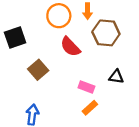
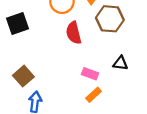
red semicircle: (70, 47) -> (74, 33), turned 30
brown square: (38, 70) -> (23, 76), moved

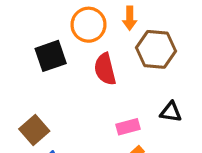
black square: (18, 23) -> (51, 56), moved
pink rectangle: (90, 74) -> (128, 127), turned -35

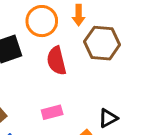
black triangle: (171, 112) -> (108, 118), moved, turned -36
pink rectangle: (128, 127) -> (52, 112), moved

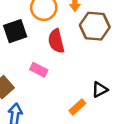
pink rectangle: (52, 112) -> (39, 70), moved, turned 42

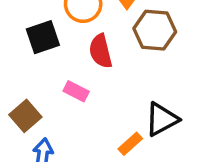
black triangle: (100, 90) -> (162, 119), size x1.5

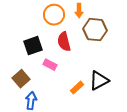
black square: (43, 37) -> (33, 46), moved
orange rectangle: (130, 144) -> (77, 88), moved

